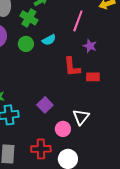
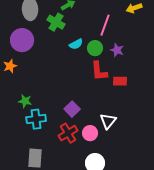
green circle: (26, 44) -> (95, 48), moved
red cross: (41, 149) -> (68, 133), moved, turned -30

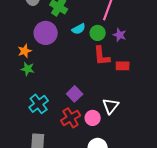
purple circle: (22, 40) -> (46, 33), moved
orange star: (10, 66) -> (25, 51), moved
green star: (25, 101) -> (28, 69), moved
cyan cross: (36, 119) -> (39, 104), turned -30

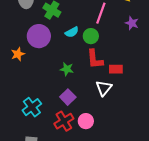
purple star: (120, 35) -> (132, 23), moved
green star: (28, 69) -> (67, 69), moved
white triangle: (111, 106) -> (104, 88), moved

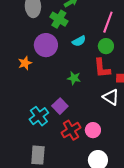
green circle: (91, 36) -> (106, 46), moved
white triangle: (104, 88) -> (111, 97), turned -36
purple square: (68, 97) -> (60, 106), moved

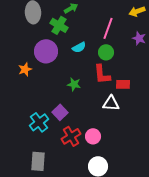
white triangle: (111, 97) -> (111, 103), turned -30

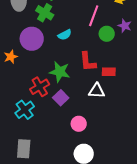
green circle: (106, 52) -> (107, 34), moved
green star: (74, 84) -> (60, 72), size x1.5
purple square: (60, 112) -> (61, 98), moved
red cross: (71, 136) -> (40, 87), moved

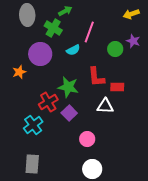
pink line: (94, 16) -> (89, 32), moved

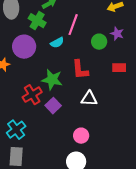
red rectangle: (117, 87) -> (119, 68), moved
cyan cross: (33, 125) -> (16, 130), moved
pink circle: (87, 139) -> (81, 136), moved

